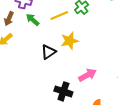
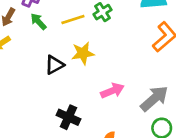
pink arrow: (87, 75) -> (112, 91), moved

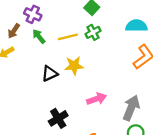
gray arrow: (154, 98) -> (131, 108), turned -30
black cross: (68, 117) -> (58, 118), turned 30

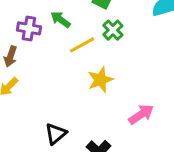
green arrow: (39, 36) -> (61, 20), moved
black triangle: (50, 74) -> (56, 134), moved

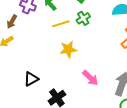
pink arrow: (141, 114) -> (90, 78), turned 66

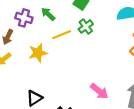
yellow star: (68, 49) -> (38, 53), moved

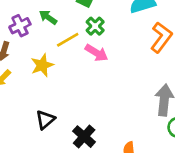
purple cross: (24, 18) -> (20, 26), turned -35
pink arrow: (99, 91) -> (97, 53), moved

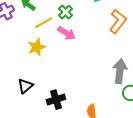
yellow star: (42, 65) -> (37, 47), moved
black cross: (84, 137) -> (56, 100), turned 30

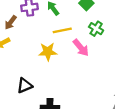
green cross: (66, 12) -> (96, 29), moved, turned -32

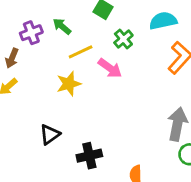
green cross: (96, 29) -> (123, 39), turned 32

